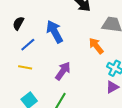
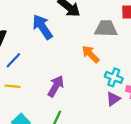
blue arrow: (55, 32) -> (42, 27), moved

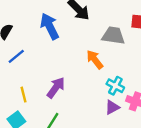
yellow line: (13, 86) -> (23, 95), moved, turned 63

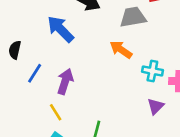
purple arrow: (56, 88) -> (65, 81), moved
purple triangle: (112, 107) -> (156, 106), moved

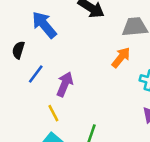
blue arrow: (60, 29) -> (44, 25), moved
orange arrow: (121, 50) -> (121, 57), turned 90

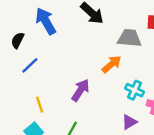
purple arrow: (65, 84) -> (80, 90), moved

